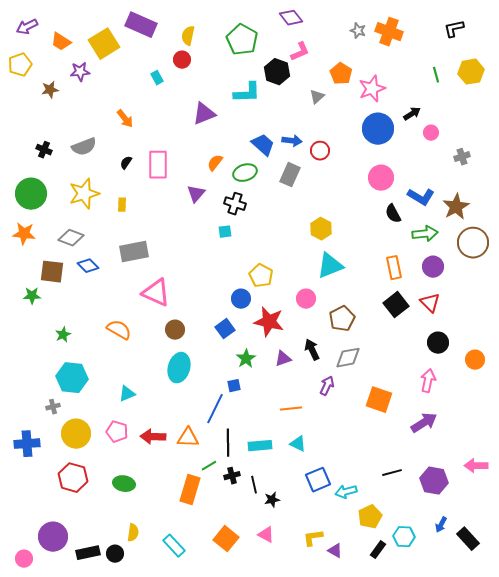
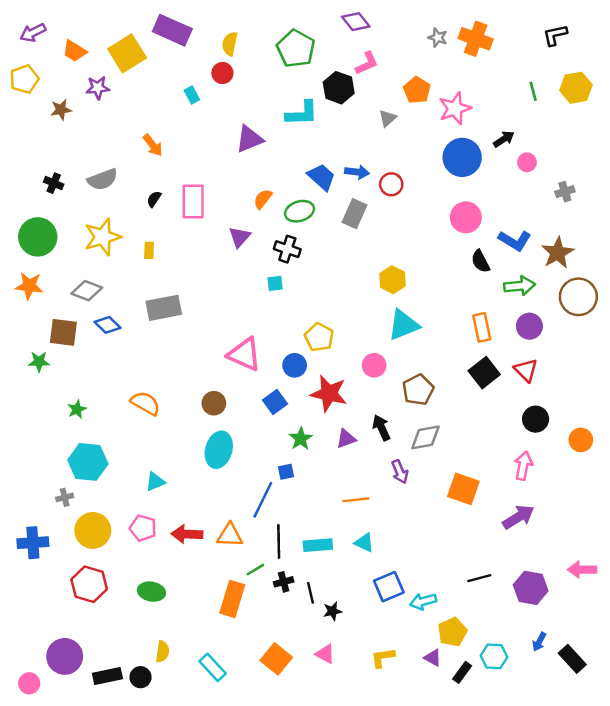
pink triangle: (156, 293) -> (244, 354), moved
purple arrow: (327, 386) -> (400, 472), turned 132
purple triangle: (335, 551) -> (433, 658), moved

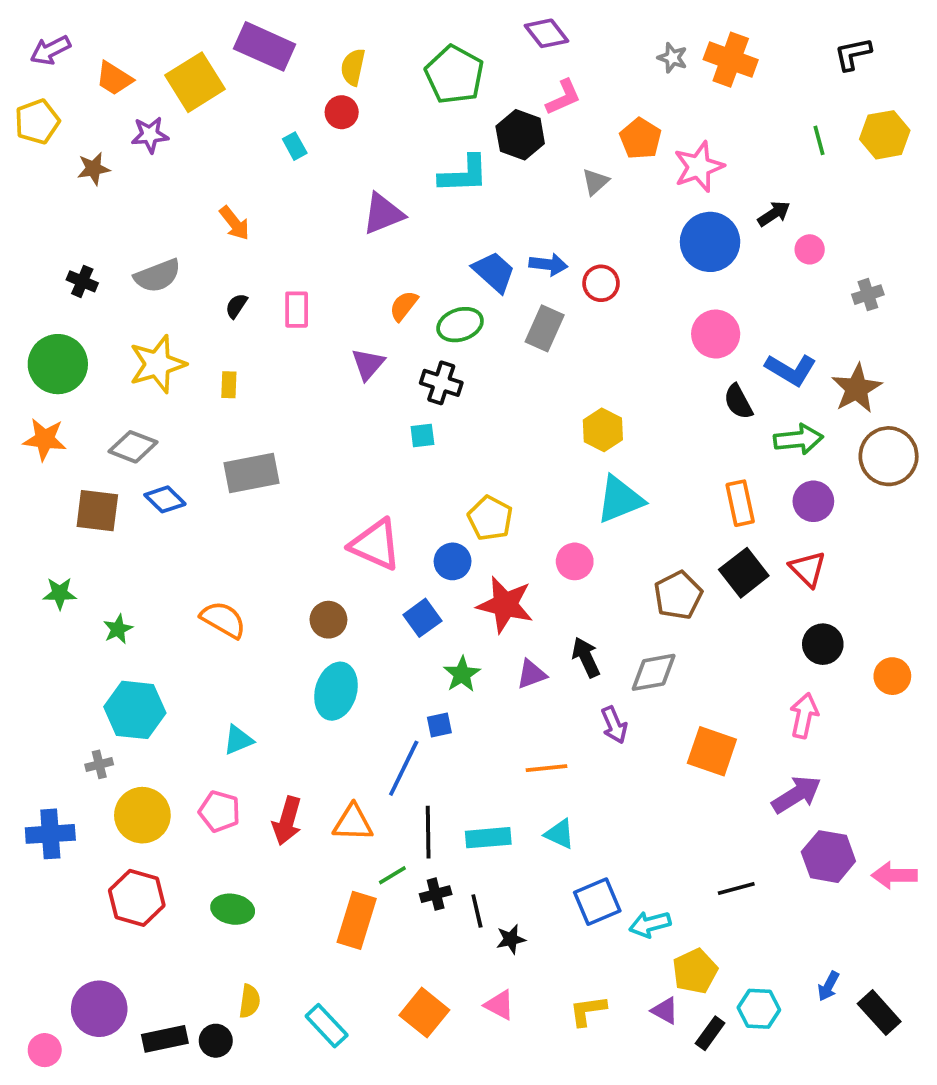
pink rectangle: (193, 201) -> (297, 310), size x0.7
green star: (39, 362) -> (60, 593), moved
brown pentagon: (418, 390) -> (678, 595), moved
red arrow: (187, 534) -> (287, 821), turned -76
purple hexagon: (531, 588) -> (828, 857), moved

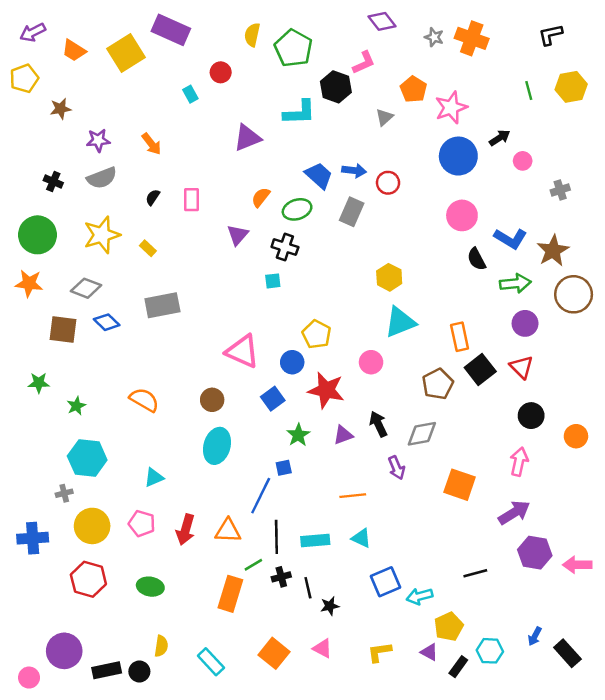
purple diamond: (546, 33) -> (382, 21), moved
yellow semicircle: (353, 67) -> (252, 35), moved
purple star: (150, 135) -> (98, 140), moved
yellow rectangle: (229, 385) -> (148, 248), turned -49
orange rectangle: (740, 503) -> (460, 337), moved

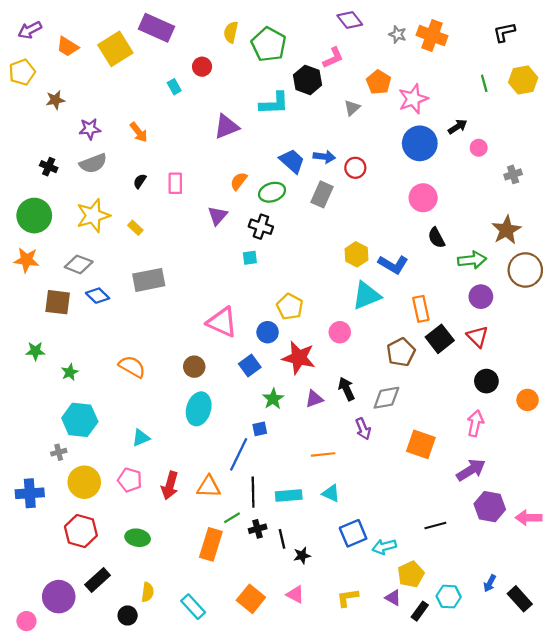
blue L-shape: (510, 239) -> (393, 264), moved
black rectangle: (107, 670) -> (98, 580), moved, turned -30

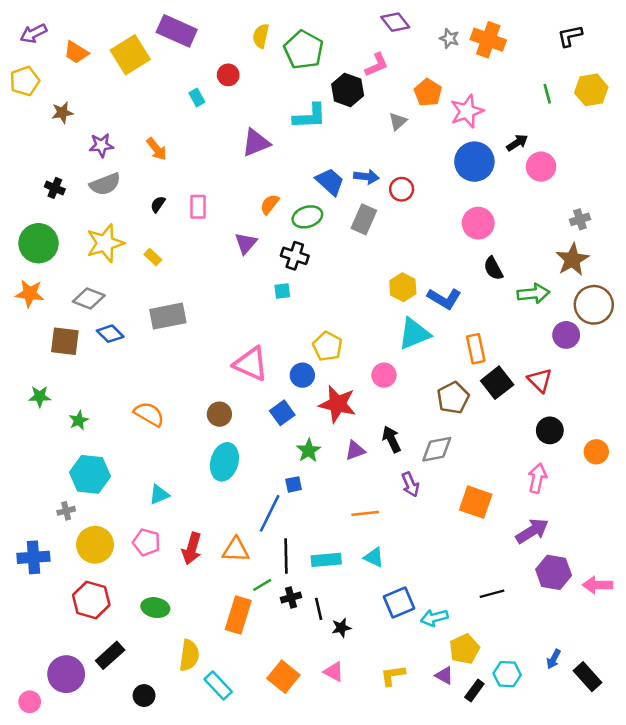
pink circle: (479, 148) -> (541, 167), size x1.5
gray cross: (513, 174) -> (580, 219), moved
purple circle: (481, 297) -> (566, 335), moved
yellow semicircle: (148, 592) -> (189, 655), moved, size x1.4

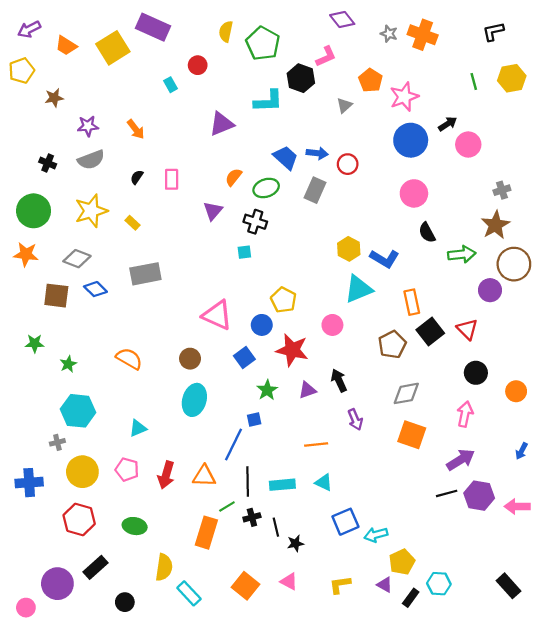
gray diamond: (437, 449) -> (406, 393), moved
black line: (492, 594) -> (447, 493), moved
blue arrow: (554, 659) -> (522, 451), moved

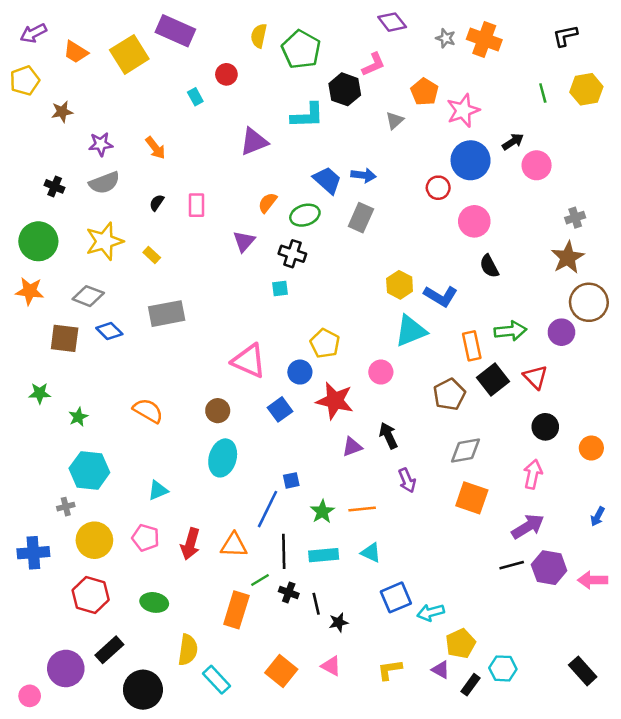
red circle: (348, 164) -> (438, 188), moved
green arrow: (462, 254) -> (510, 331), moved
green star: (267, 390) -> (322, 512), moved
black cross: (252, 517) -> (289, 592), turned 35
black circle: (125, 602) -> (143, 690), size x1.8

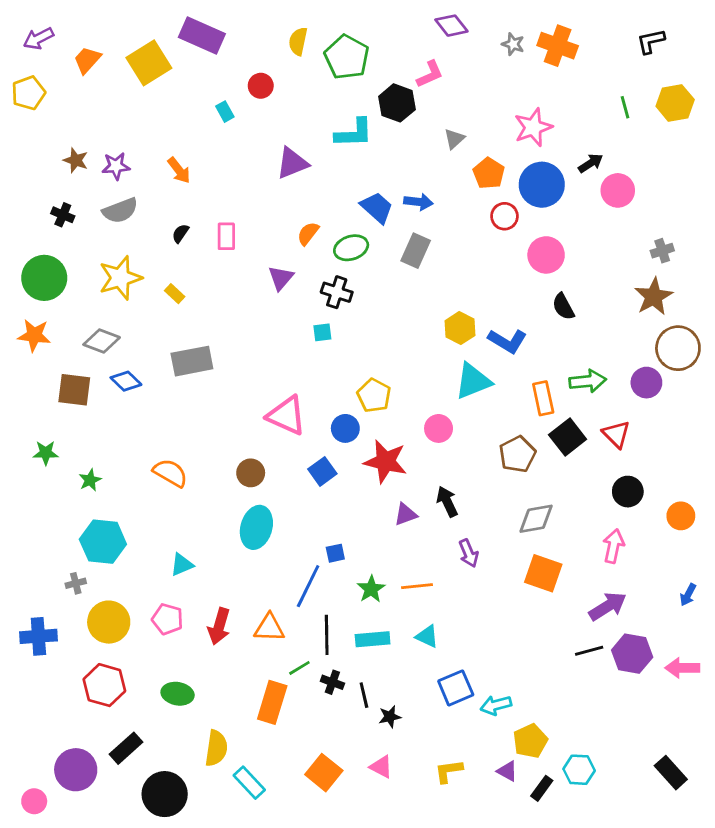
orange trapezoid: (76, 52) -> (87, 60), turned 100
orange pentagon: (424, 92) -> (489, 173), moved
brown star: (62, 112) -> (76, 160), moved, turned 30

